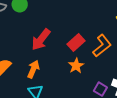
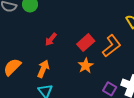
red arrow: (41, 39) -> (51, 39), size x0.6

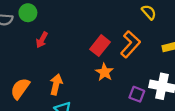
red arrow: (51, 39) -> (42, 40), moved

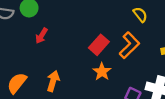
yellow semicircle: (149, 12) -> (140, 15), moved

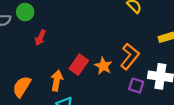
red rectangle: (99, 45) -> (79, 65), moved
orange L-shape: (129, 45) -> (130, 56), moved

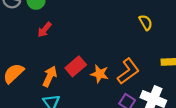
orange star: (103, 66) -> (100, 74), turned -30

